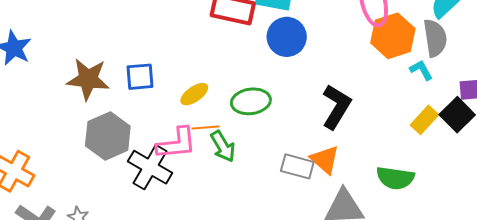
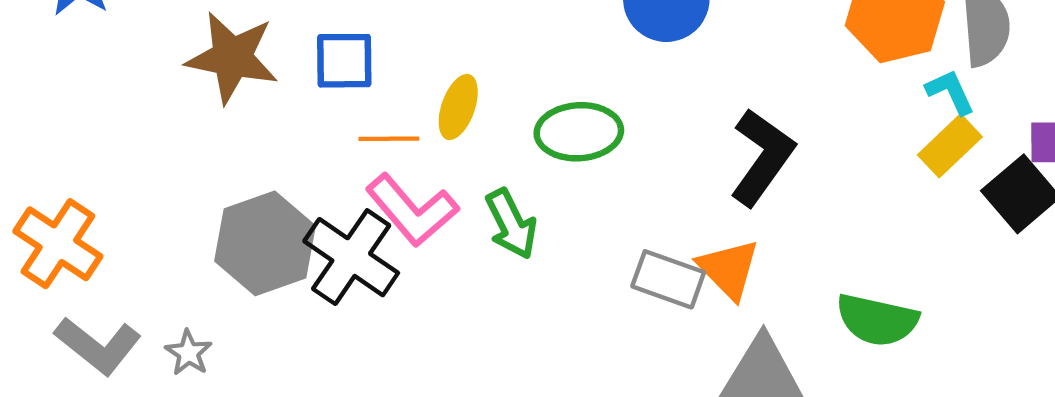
yellow ellipse: (194, 94) -> (458, 107), turned -40
yellow rectangle: (424, 120) -> (950, 146), moved
orange line: (206, 127) -> (389, 139), moved
gray hexagon: (108, 136) -> (265, 243), moved
pink L-shape: (177, 143) -> (412, 210), turned 51

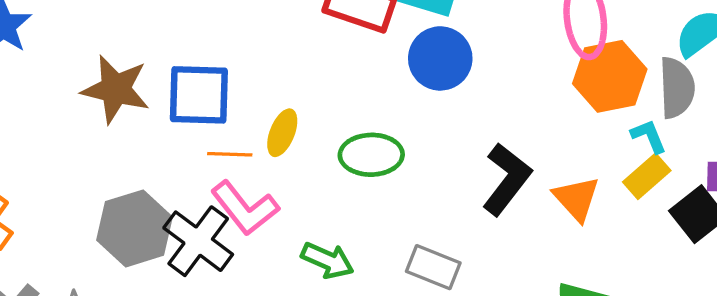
blue square: (344, 61) -> (199, 95), size x1.4
green arrow: (511, 224) -> (327, 260), moved, turned -42
orange triangle: (729, 269) -> (576, 199), moved

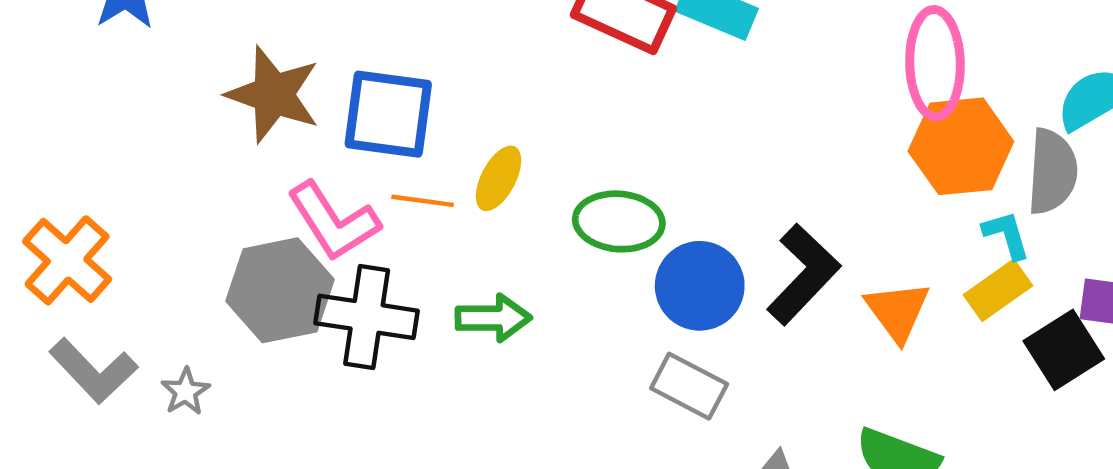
blue circle: (440, 58) -> (700, 286), moved
pink L-shape: (245, 208) -> (333, 221), moved
black cross: (198, 241) -> (367, 317), turned -34
green arrow: (327, 260) -> (493, 318), moved, turned -30

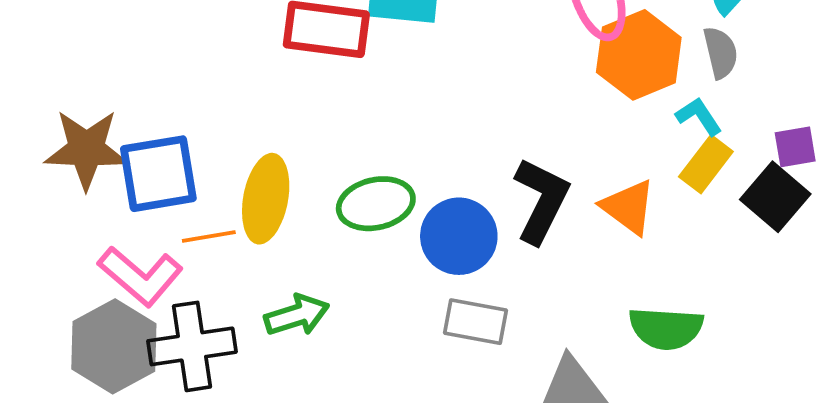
brown star: (273, 94) -> (86, 149), moved
gray semicircle: (1052, 172) -> (721, 53), size x0.7
yellow ellipse: (499, 178) -> (266, 199), size x1.5

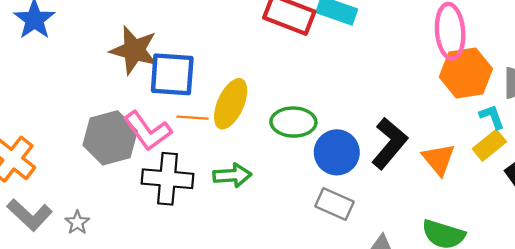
gray hexagon: (114, 346) -> (110, 138), moved

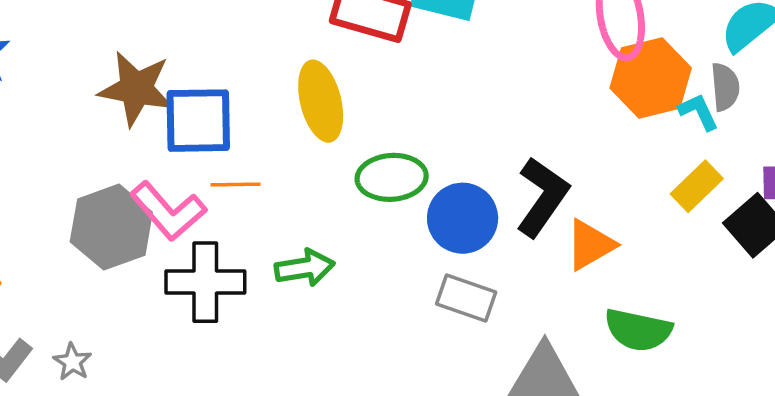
yellow ellipse: (231, 104) -> (321, 101), moved, turned -33
cyan L-shape: (492, 117) -> (698, 112), moved
orange triangle: (439, 159) -> (590, 245), moved, turned 45

